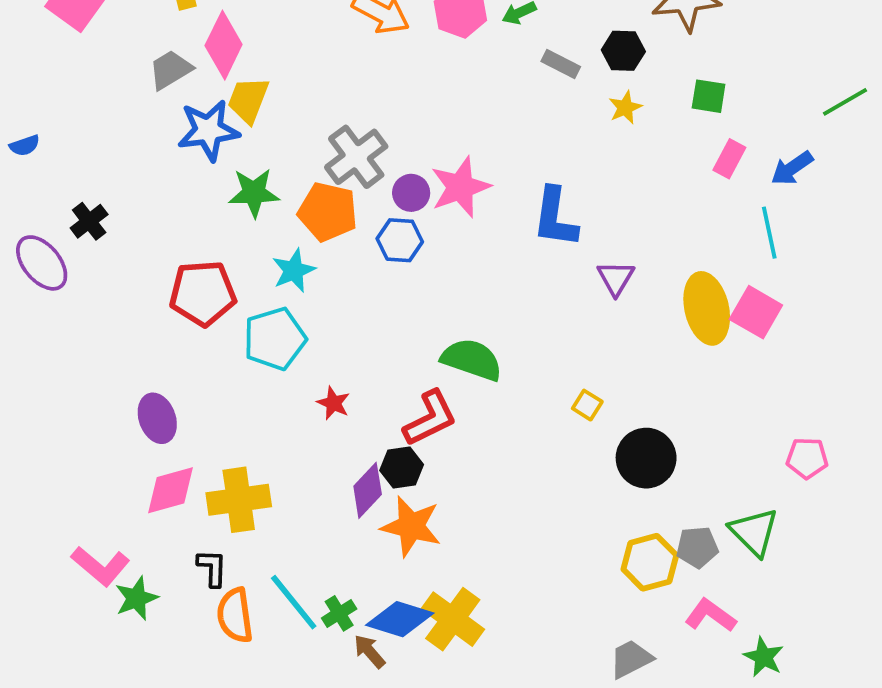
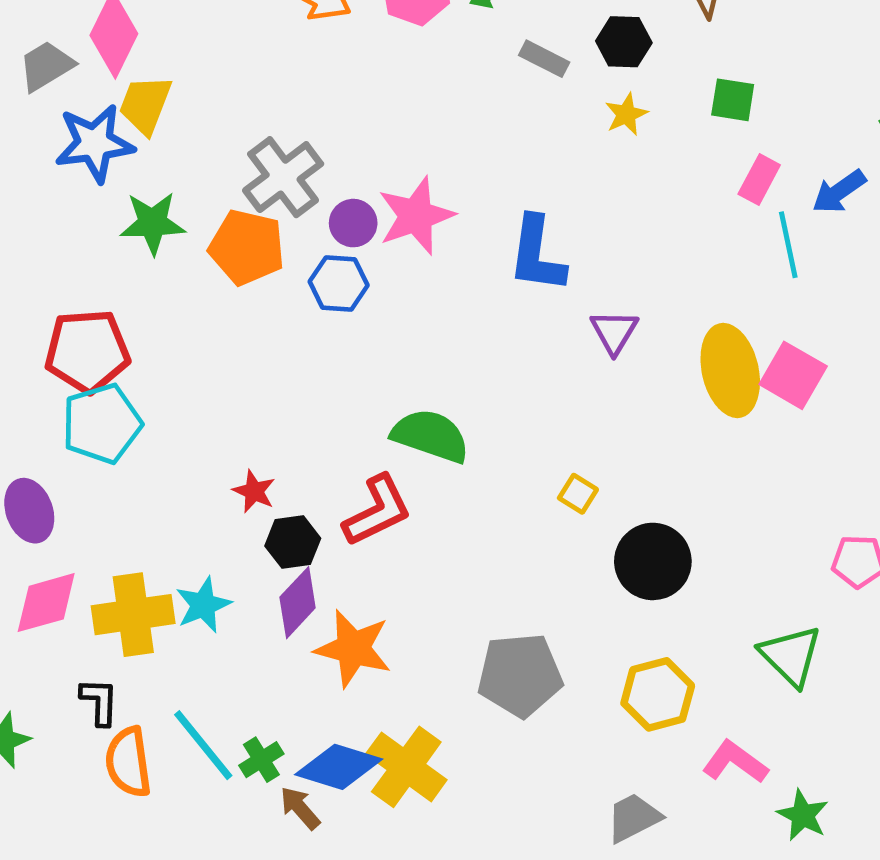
cyan line: (769, 233) -> (788, 245), moved
cyan star: (294, 271) -> (203, 605), moved
cyan pentagon: (275, 339) -> (102, 424), moved
black hexagon: (402, 468) -> (293, 542), moved
gray pentagon: (697, 547) -> (520, 675), moved, size x1.6

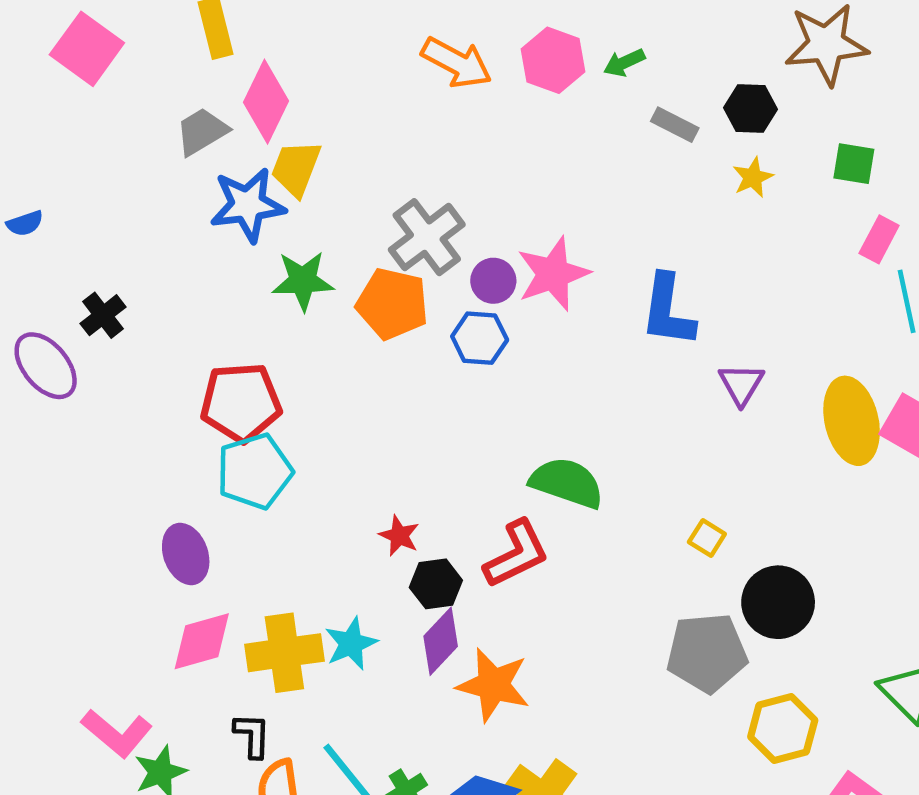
gray pentagon: (520, 675) -> (707, 653), moved

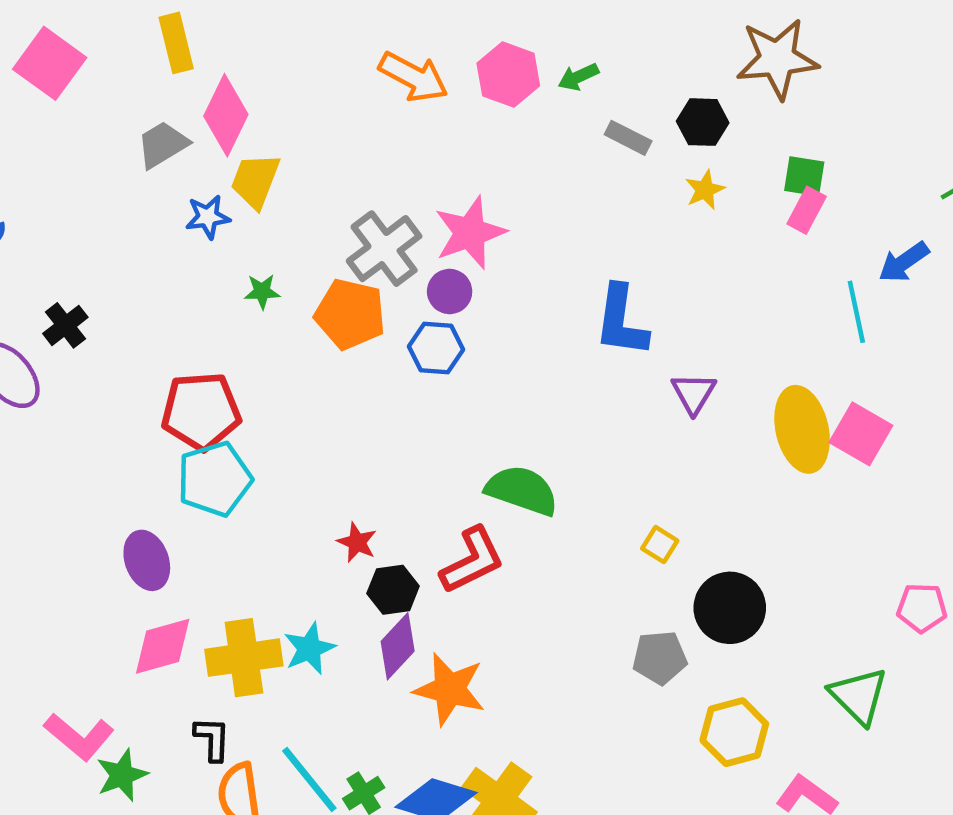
blue star: (248, 205) -> (208, 217), size x0.6
pink rectangle: (879, 239) -> (807, 210), moved
pink star: (553, 274) -> (470, 233), moved
green star: (303, 281) -> (262, 291), size x0.6
gray pentagon: (707, 653) -> (660, 658), size x0.7

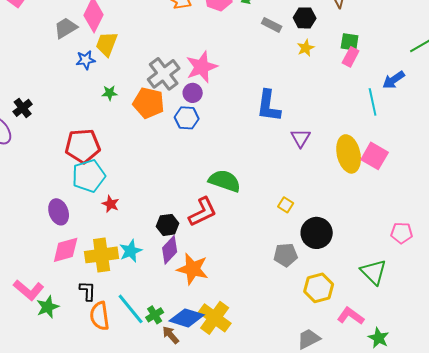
red star: (357, 542) -> (111, 204), moved

